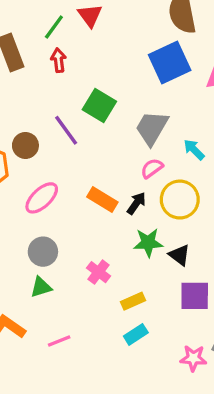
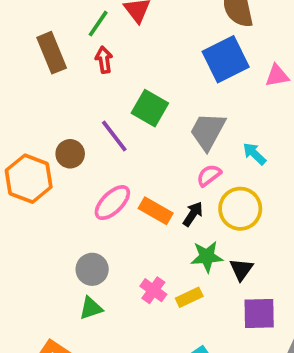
pink ellipse: (42, 198) -> (112, 203), moved
black triangle: (179, 255) -> (241, 269), turned 30
yellow rectangle: (133, 301) -> (189, 297), moved

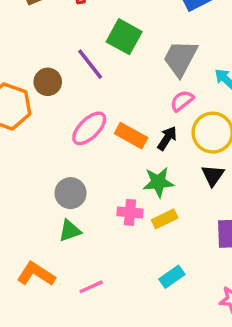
green star: (207, 257) -> (158, 182), moved
black triangle: (241, 269) -> (213, 175), moved
pink cross: (153, 290) -> (130, 212), turned -30

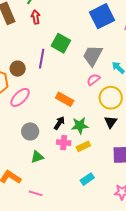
purple line: (90, 64) -> (42, 59), turned 48
pink ellipse: (89, 128) -> (20, 97), moved
black arrow: (167, 138) -> (59, 123), moved
green triangle: (70, 231) -> (37, 157), moved
pink line: (91, 287) -> (36, 193), moved, turned 40

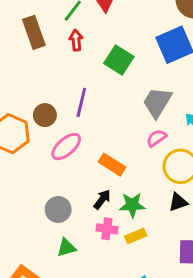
green square: (61, 43) -> (119, 60), moved
pink ellipse: (20, 97) -> (66, 147), moved
black triangle: (111, 122) -> (178, 202), turned 32

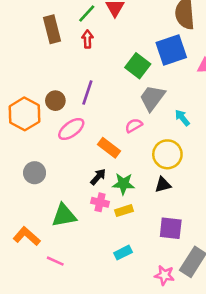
green square: (119, 60) -> (138, 66), moved
pink semicircle: (156, 138) -> (134, 125), moved
gray circle: (58, 210) -> (35, 173), moved
green triangle: (66, 248) -> (64, 215), size x1.5

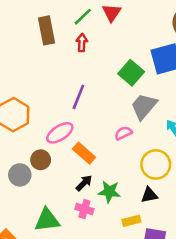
brown circle: (55, 101) -> (41, 160), moved
orange rectangle: (109, 148) -> (84, 153), moved
yellow rectangle: (124, 211) -> (131, 221), moved

